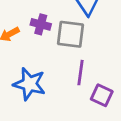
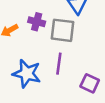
purple line: (80, 73) -> (59, 64), moved

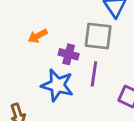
purple cross: (37, 22) -> (69, 54), moved

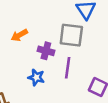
blue star: (57, 85) -> (36, 77), size x0.6

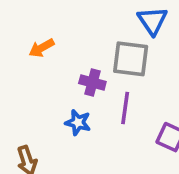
orange arrow: (19, 35) -> (42, 48), moved

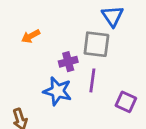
purple cross: (92, 83) -> (68, 62), turned -30
blue star: (78, 123) -> (58, 91), size x1.5

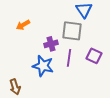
purple square: (126, 102) -> (94, 56), moved

